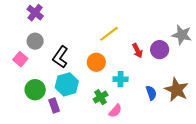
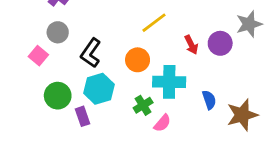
gray star: (182, 35) -> (249, 24), turned -30
cyan cross: (121, 79) -> (169, 82), size x1.6
brown star: (177, 90) -> (242, 115), moved, turned 30

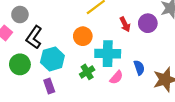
black L-shape: (91, 53) -> (34, 37), moved
purple rectangle: (82, 116) -> (49, 86), moved
pink semicircle: (162, 123) -> (116, 77), moved

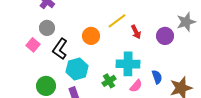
red arrow: (125, 24) -> (136, 32), moved
orange circle: (83, 36) -> (91, 36), moved
green circle: (20, 64) -> (46, 86), moved

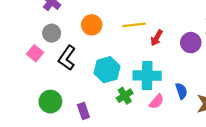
yellow line: (117, 21) -> (134, 25), turned 30
red arrow: (136, 32) -> (157, 38), turned 56
orange circle: (91, 36) -> (92, 25), moved
cyan hexagon: (77, 69) -> (107, 70), moved

